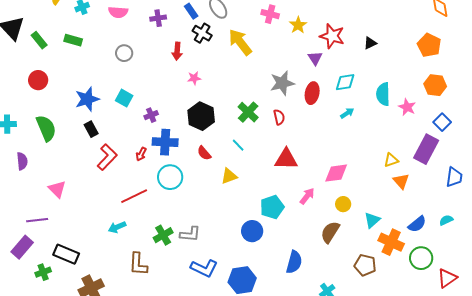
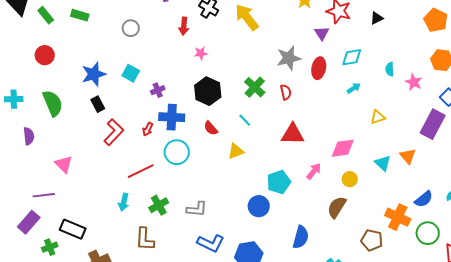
cyan semicircle: (383, 94) -> (390, 69), size x0.6
yellow triangle: (391, 160) -> (378, 117), moved
cyan triangle: (372, 220) -> (383, 163), moved, turned -36
cyan arrow: (117, 227) -> (124, 202), turned -54
green cross: (163, 235) -> (159, 205), moved

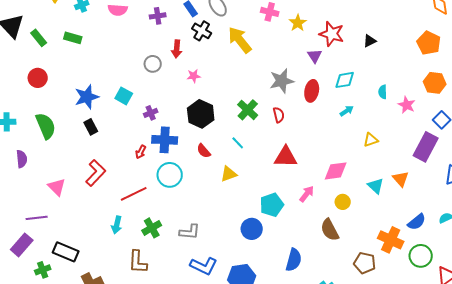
gray circle: (131, 28) -> (153, 64), moved
red L-shape: (114, 132) -> (96, 173), moved
brown semicircle: (337, 207) -> (330, 230), turned -60

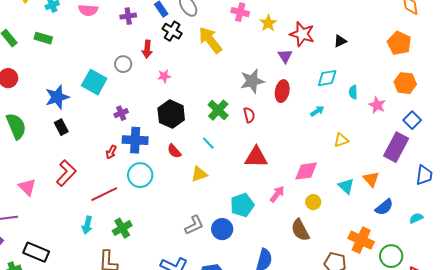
cyan diamond: (345, 80) -> (327, 78), moved
cyan square: (124, 96) -> (94, 82), moved, size x1.4
blue semicircle: (417, 222) -> (384, 207), moved
gray L-shape: (190, 232) -> (194, 225), moved, turned -30

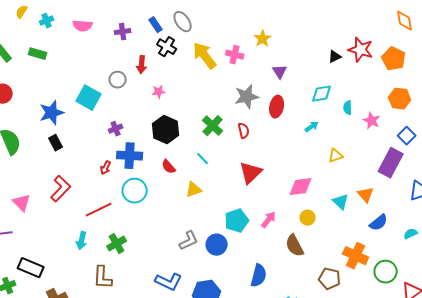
pink cross: (240, 12) -> (235, 55), moved
red star: (302, 34) -> (361, 50), moved
red triangle: (256, 157) -> (251, 173), turned -45
pink arrow: (277, 194) -> (269, 220), moved

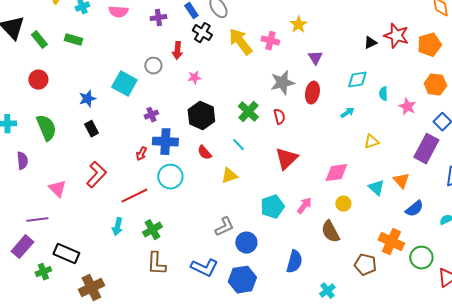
orange pentagon: (394, 59) -> (429, 45), turned 30
blue star: (52, 113) -> (87, 99), size x0.7
blue circle: (217, 245) -> (246, 243), moved
brown L-shape: (103, 278) -> (156, 264), moved

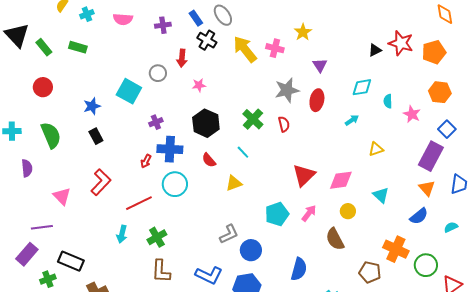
red triangle: (286, 159) -> (304, 175), moved
orange triangle: (401, 181) -> (427, 188), moved

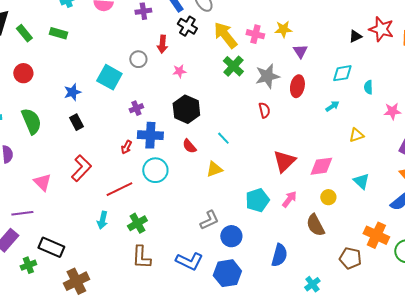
yellow star: (303, 32) -> (283, 29), moved, turned 30
pink star: (412, 114) -> (392, 111), moved, turned -30
green cross: (253, 119) -> (233, 66), moved

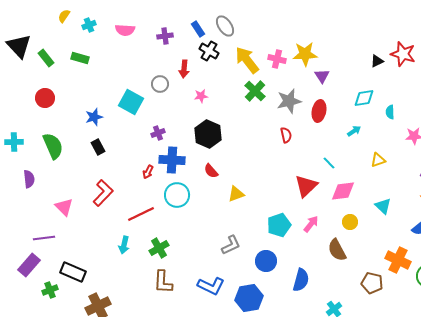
yellow star: (283, 29) -> (305, 54), size x1.4
cyan line: (223, 138) -> (329, 163), moved
blue circle: (231, 236) -> (266, 261), moved

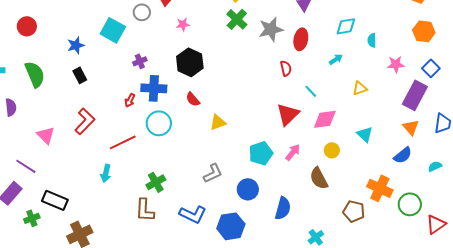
red semicircle: (286, 135) -> (286, 68), moved
purple line: (44, 238) -> (26, 166), turned 40
green cross: (159, 248) -> (156, 182), moved

